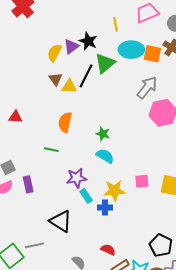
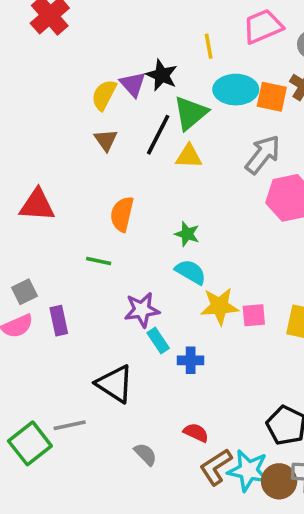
purple triangle: (71, 46) -> (133, 84), turned -35
yellow triangle: (69, 86) -> (189, 156), moved
red triangle: (16, 117) -> (37, 205), size x1.5
yellow star: (114, 191) -> (219, 306), moved

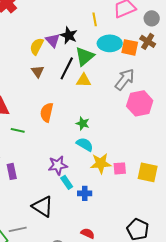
green line: (99, 261) -> (18, 130), moved

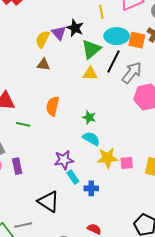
black line: (67, 68) -> (114, 61), moved
brown triangle: (38, 71) -> (43, 65), turned -48

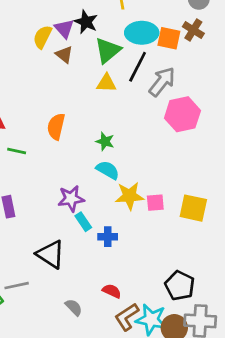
brown triangle: (43, 65) -> (64, 54), moved, turned 32

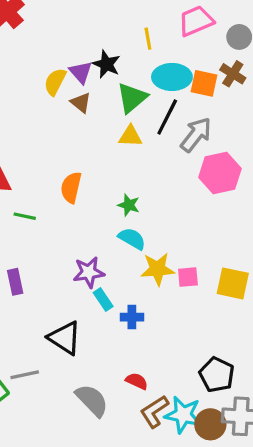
gray semicircle: (74, 307) -> (92, 400), size x1.6

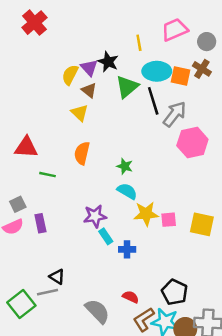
black line: (167, 117) -> (153, 101), turned -44
yellow triangle: (130, 136) -> (80, 113), moved, turned 42
black triangle: (65, 338) -> (57, 277), moved, size x0.6
black pentagon: (217, 375) -> (175, 292), moved

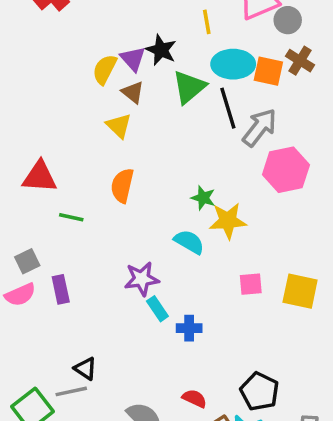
gray circle: (207, 42) -> (288, 20), moved
green star: (125, 166) -> (203, 198), moved
yellow star: (146, 214) -> (228, 221), moved

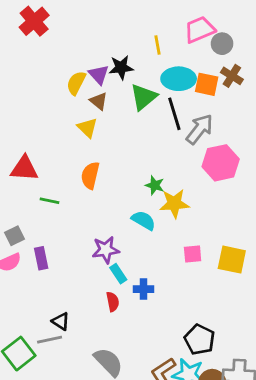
black star: (161, 50) -> (121, 67), turned -30
red semicircle: (194, 398) -> (113, 302), moved, turned 54

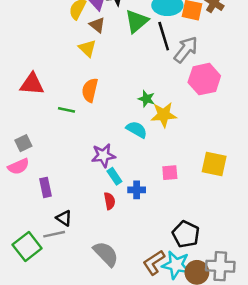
green line: (50, 201) -> (66, 110), moved
pink square: (193, 254) -> (170, 173), moved
purple rectangle: (41, 258) -> (46, 187), moved

